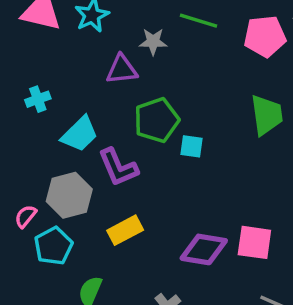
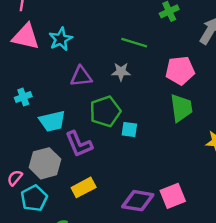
pink pentagon: (265, 36) -> (180, 70), moved
gray star: (153, 42) -> (121, 72), moved
cyan trapezoid: (80, 134) -> (52, 121), turned 32
pink square: (254, 242) -> (173, 196), turned -30

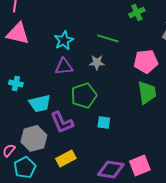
cyan star: (61, 39) -> (64, 40), moved
cyan cross: (23, 97) -> (16, 83), turned 32
cyan square: (129, 130) -> (104, 122), moved

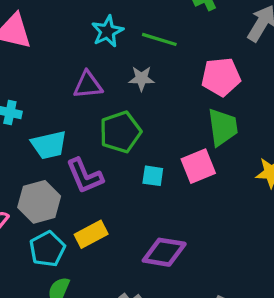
cyan star: (64, 40) -> (107, 31), moved
pink square: (140, 165) -> (198, 166), moved
cyan pentagon: (25, 167) -> (47, 249), moved

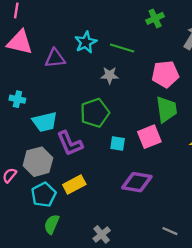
purple triangle: (88, 85) -> (55, 58), moved
purple diamond: (164, 252) -> (137, 182), moved

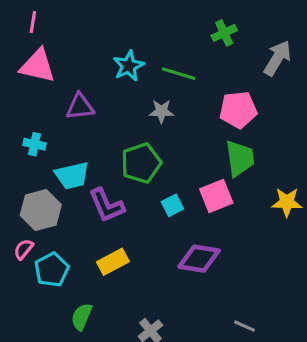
purple triangle: (55, 58) -> (80, 107), moved
cyan square: (118, 143) -> (172, 205), turned -35
gray hexagon: (38, 162) -> (41, 210), moved
cyan pentagon: (44, 195) -> (52, 270), moved

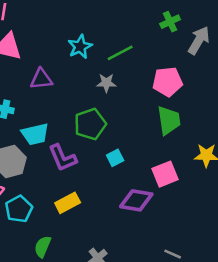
green cross: (224, 33) -> (170, 22), moved
green line: (179, 74) -> (120, 53), turned -45
pink square: (216, 196) -> (165, 174), moved

